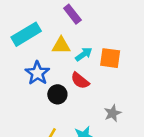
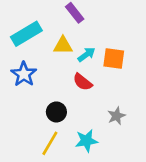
blue star: (37, 73) -> (24, 74), moved
black circle: (57, 94) -> (56, 112), moved

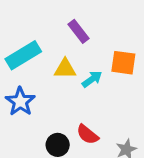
orange square: (114, 58) -> (123, 63), moved
red semicircle: (83, 82) -> (87, 134), moved

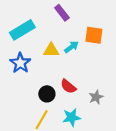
yellow triangle: (65, 69) -> (51, 50), moved

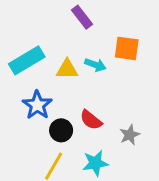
cyan rectangle: (22, 30) -> (27, 60), moved
cyan arrow: (71, 47) -> (95, 65), turned 56
blue star: (20, 63) -> (37, 105), moved

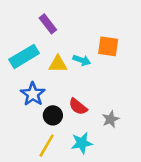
purple rectangle: (82, 17) -> (48, 24), moved

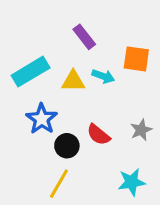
purple rectangle: (48, 24) -> (84, 37), moved
gray star: (111, 119) -> (141, 130), moved
cyan star: (82, 143) -> (132, 182), moved

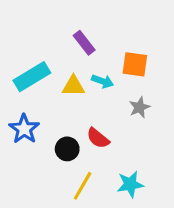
blue star: (42, 119) -> (24, 129), moved
gray star: (141, 130) -> (139, 107), moved
yellow line: (59, 184) -> (83, 186), moved

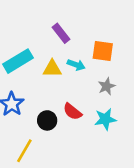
cyan star: (130, 184) -> (105, 119), moved
yellow line: (83, 186) -> (24, 151), moved

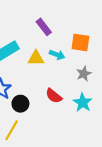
cyan star: (105, 119) -> (83, 103), turned -30
black circle: (47, 120) -> (20, 104), moved

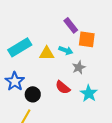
purple rectangle: (44, 27) -> (71, 25), moved
gray star: (84, 74) -> (79, 67), moved

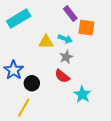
cyan rectangle: (20, 47) -> (19, 19), moved
gray star: (79, 67) -> (66, 57), moved
cyan star: (89, 93) -> (82, 94), moved

